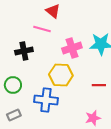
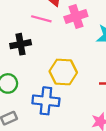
pink cross: (72, 48) -> (76, 17), moved

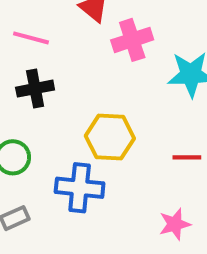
pink line: (41, 19) -> (31, 38), moved

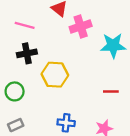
yellow hexagon: (110, 137) -> (55, 75), moved
blue cross: (80, 188) -> (66, 123), moved, size x0.7

